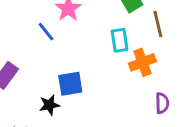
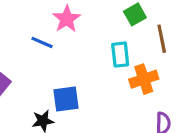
blue line: (46, 32) -> (42, 42), turned -30

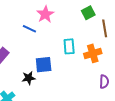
cyan rectangle: (120, 55) -> (69, 46), moved

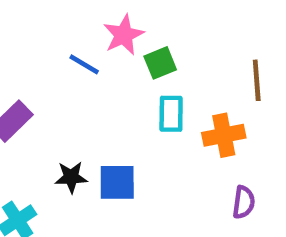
green square: (88, 13) -> (160, 63), moved
blue square: (44, 65) -> (117, 182), moved

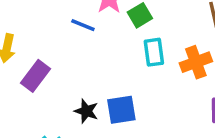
black star: (71, 177) -> (86, 111), turned 30

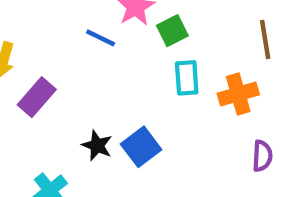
blue square: (121, 110) -> (141, 147), turned -32

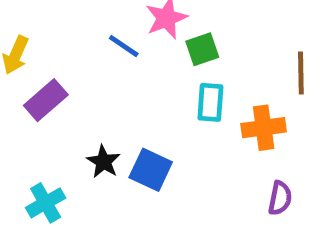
blue square: (141, 147) -> (151, 170), turned -36

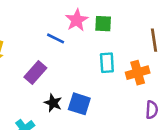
green square: (202, 49) -> (103, 24), moved, turned 30
purple rectangle: (46, 100) -> (35, 73), moved

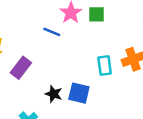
cyan rectangle: (107, 63) -> (105, 65), moved
purple rectangle: (35, 73) -> (21, 68), moved

